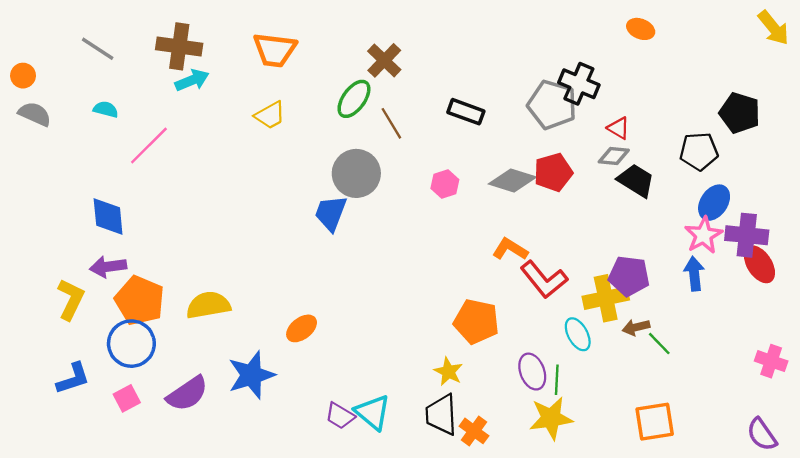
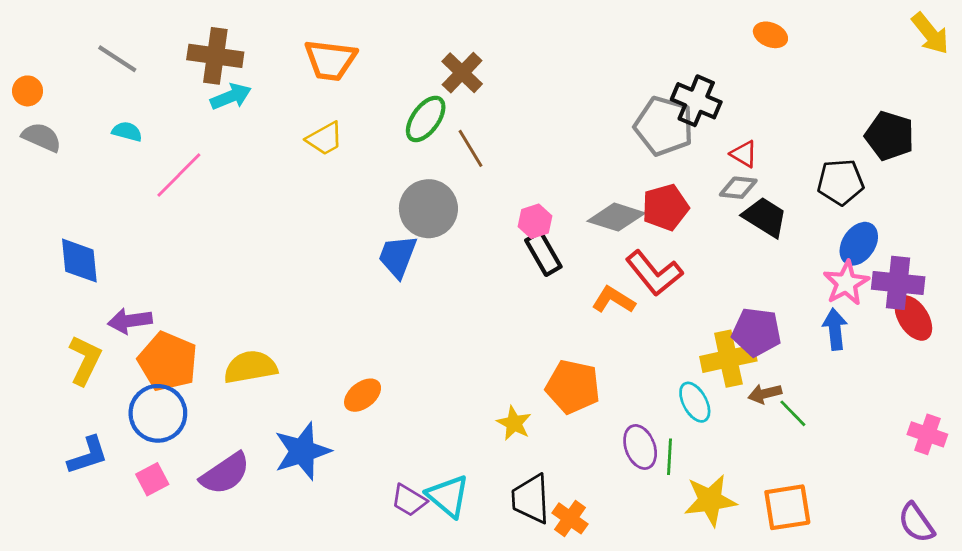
black rectangle: (466, 112) -> (543, 254), moved, turned 40
blue diamond: (108, 217) -> (79, 261), moved
red L-shape: (544, 279) -> (654, 273), moved
yellow star: (448, 372) -> (514, 423), moved
yellow star: (551, 418) -> (710, 500), moved

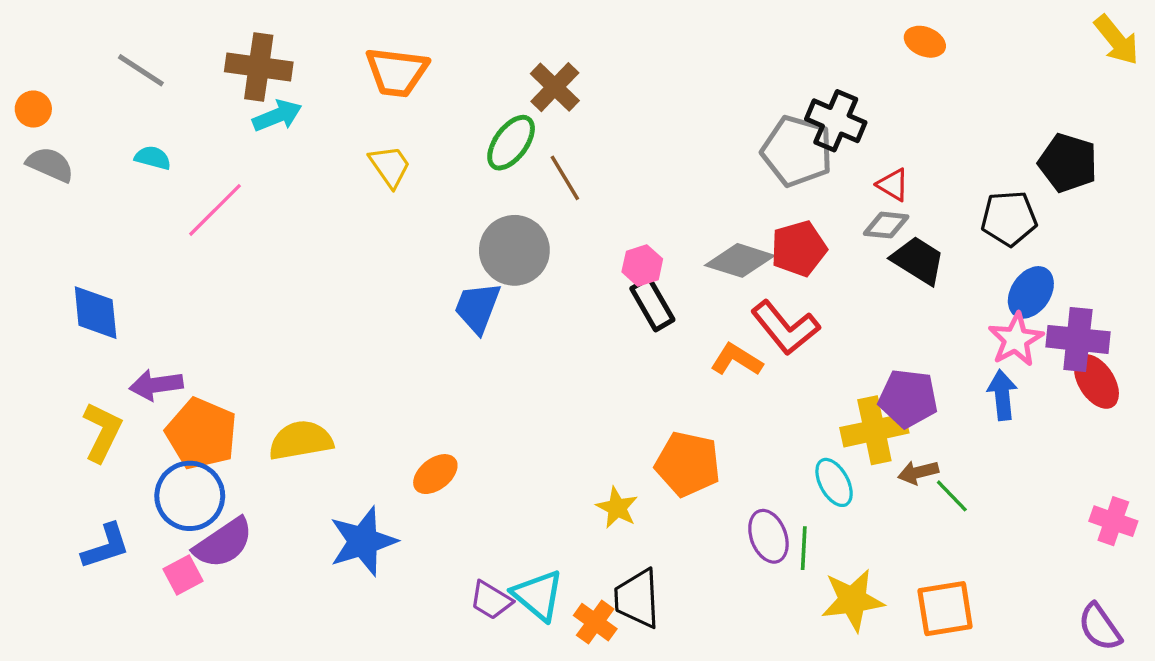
yellow trapezoid: (325, 139) -> (390, 166), turned -96
purple semicircle: (225, 474) -> (223, 543), moved
orange cross: (570, 518) -> (595, 622), moved

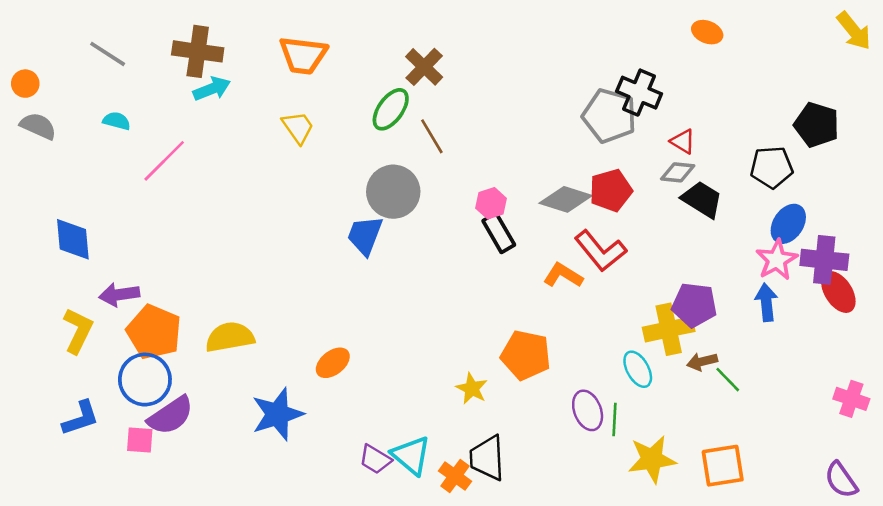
pink square: (183, 575) -> (140, 440), turned 32

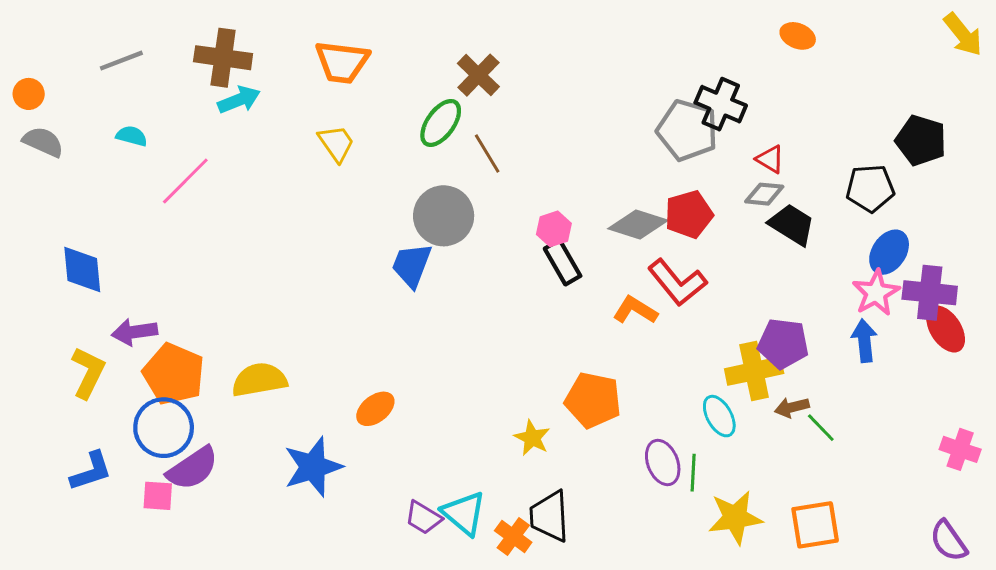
gray line: (108, 54) -> (121, 61), turned -54

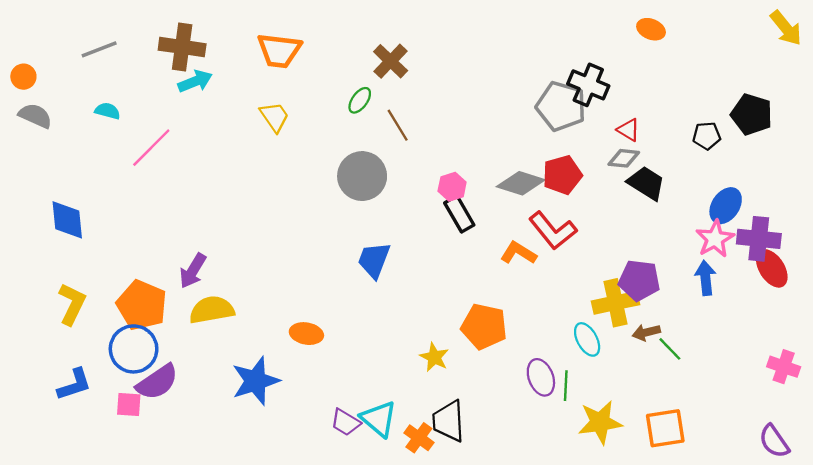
green ellipse: (441, 123) -> (360, 100), size x0.7
black pentagon: (870, 188) -> (707, 136), moved, size x0.7
blue trapezoid: (412, 265) -> (374, 260), moved
purple arrow: (135, 332) -> (193, 271), moved, turned -51
orange ellipse: (375, 409) -> (306, 334), turned 48

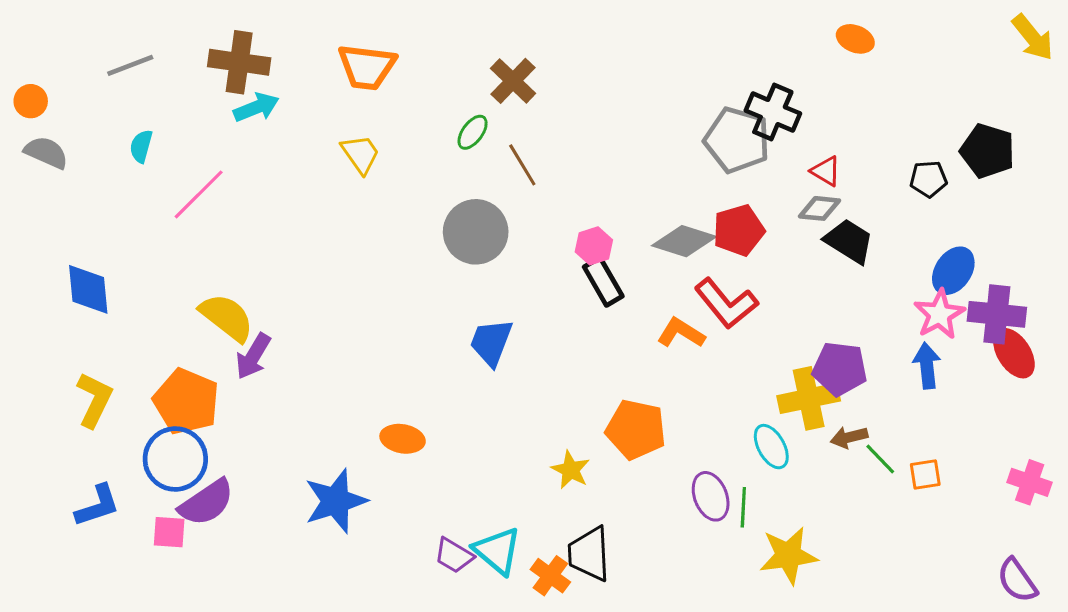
cyan semicircle: (108, 111) -> (141, 146), turned -90
yellow semicircle: (212, 310) -> (227, 317), moved, turned 48
orange square: (665, 428) -> (925, 475), moved, size x0.6

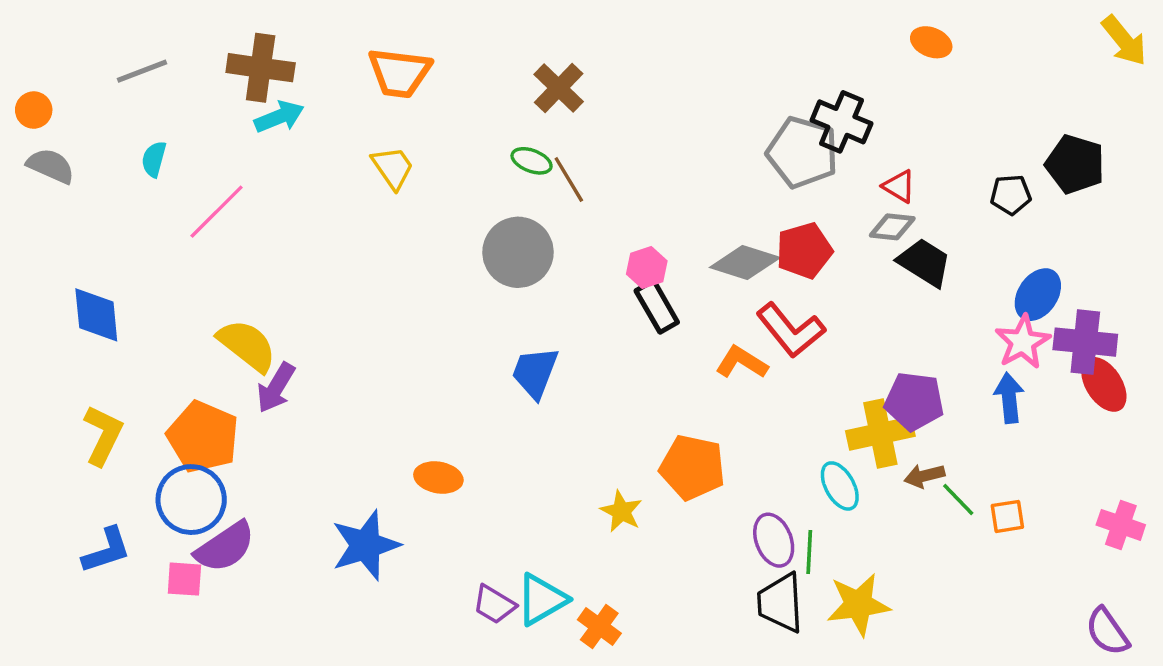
green ellipse: (473, 132) -> (532, 161), moved, turned 75
cyan triangle: (497, 551) -> (542, 599), turned 50
black trapezoid: (589, 554) -> (780, 603), moved

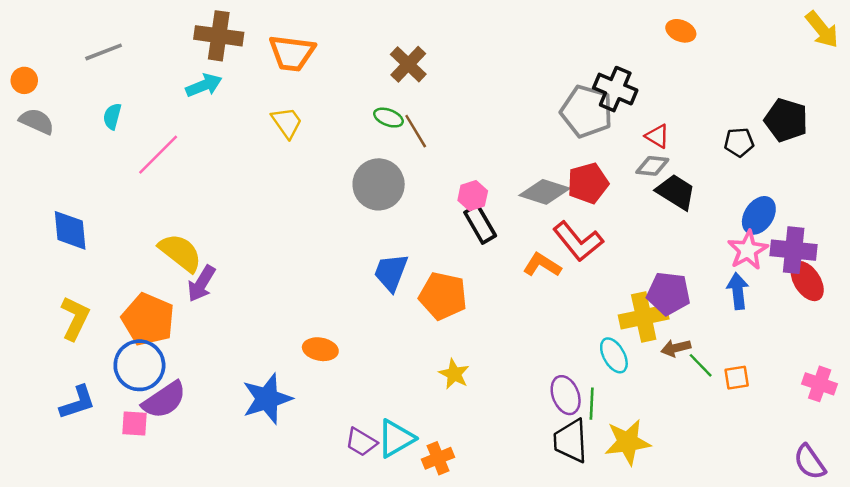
brown cross: (261, 68) -> (219, 36), moved
orange pentagon: (692, 467) -> (443, 296), moved
orange cross: (599, 627) -> (438, 458), turned 32

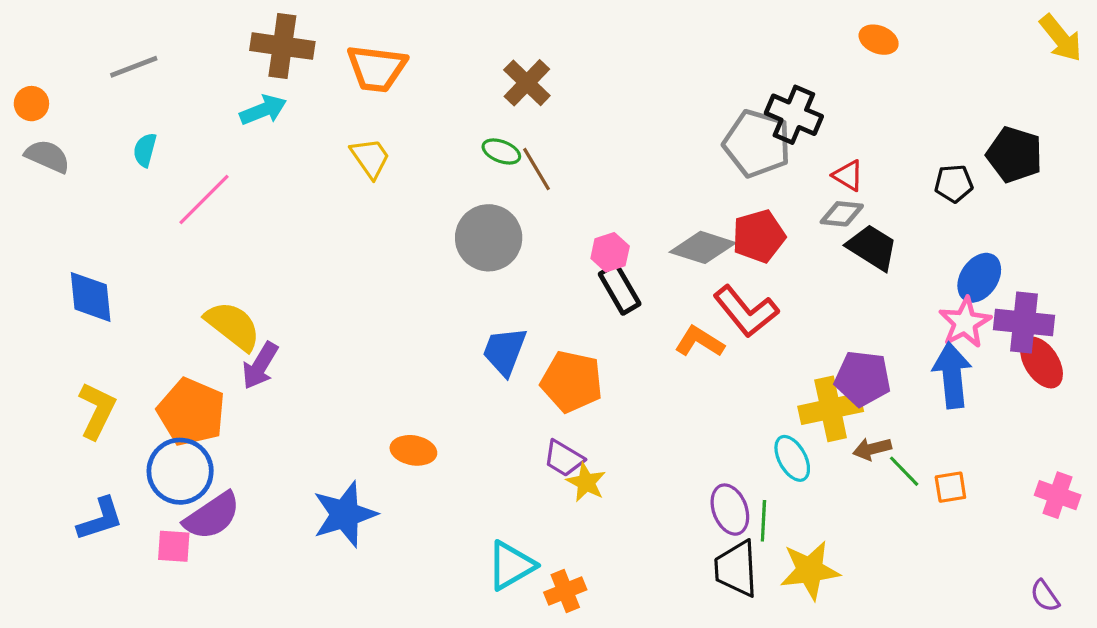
blue arrow: (738, 291) -> (952, 375), size x1.4
purple trapezoid: (361, 442) -> (564, 458), moved
purple semicircle: (810, 462) -> (1045, 596), size x0.7

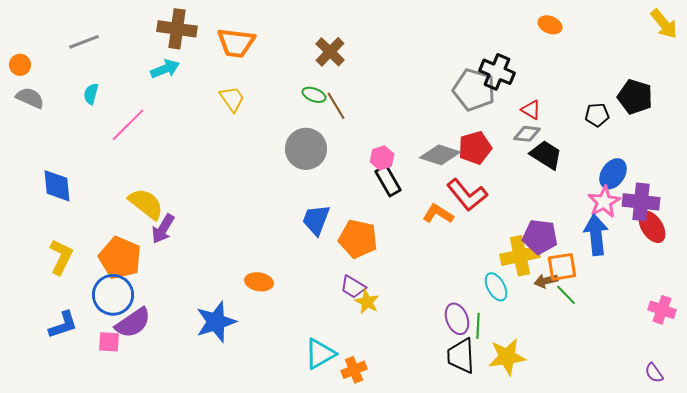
orange square: (950, 487) -> (562, 267), moved, size x1.4

